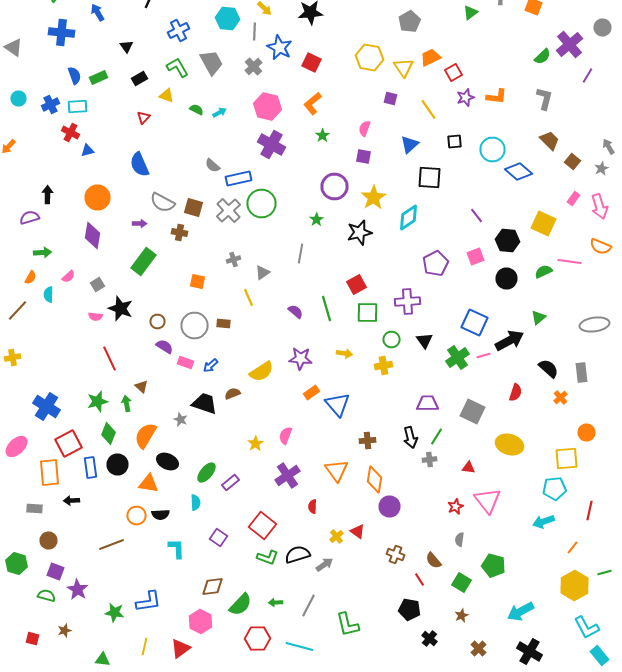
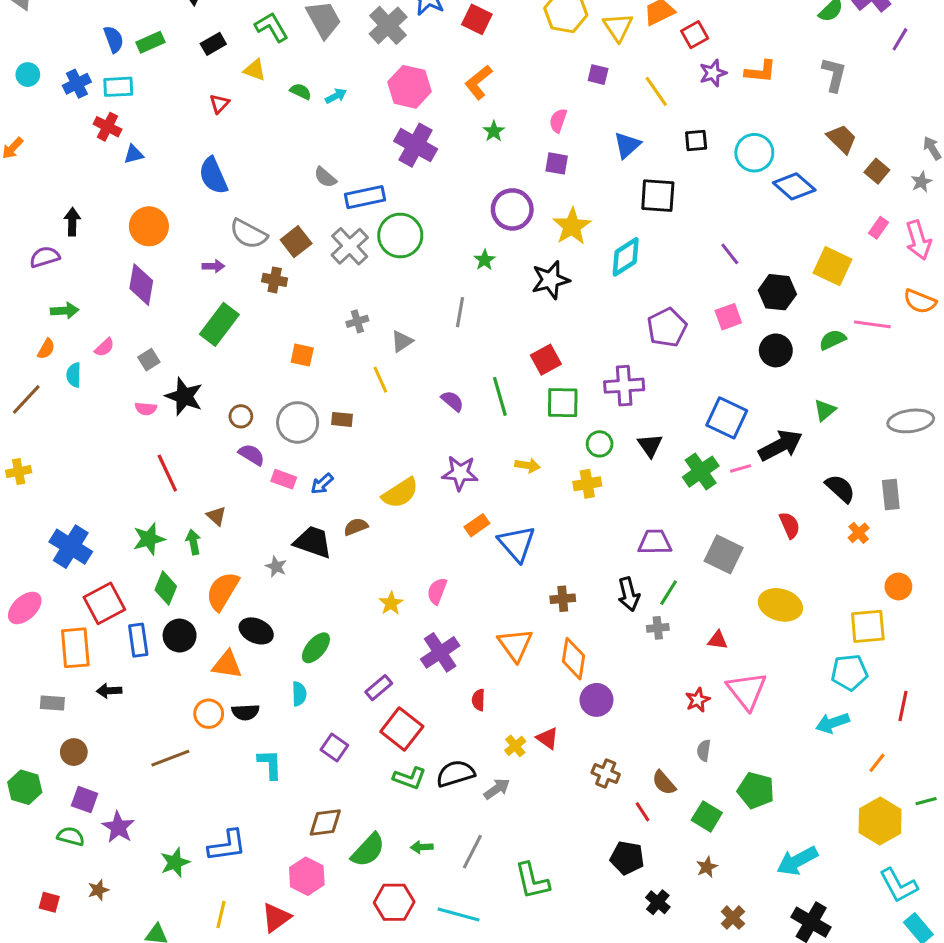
gray cross: (254, 66) -> (388, 25), size x1.4
brown square: (194, 208) -> (296, 242), turned 36
red semicircle: (516, 392) -> (790, 525), turned -42
purple rectangle: (230, 482) -> (379, 688), moved
green star: (114, 612) -> (175, 862), turned -30

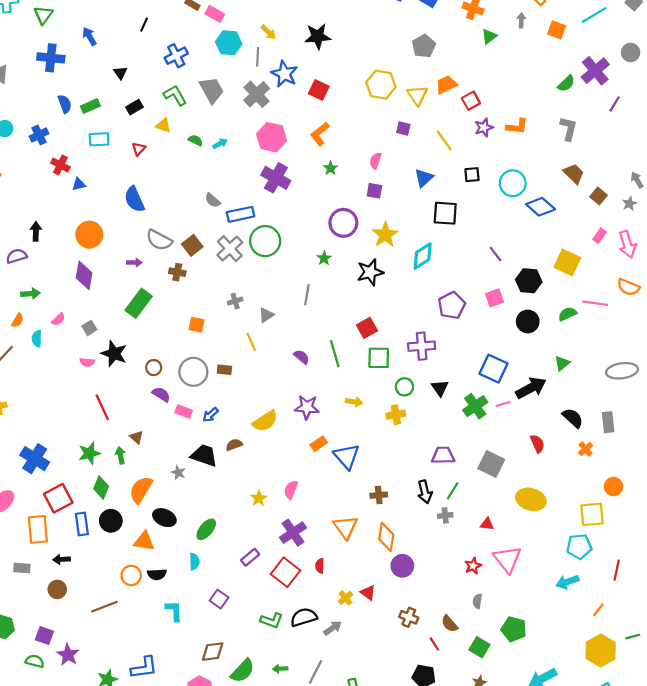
cyan rectangle: (118, 87) -> (99, 139), moved
red square: (402, 729) -> (286, 572), moved
brown circle: (74, 752) -> (57, 589), moved

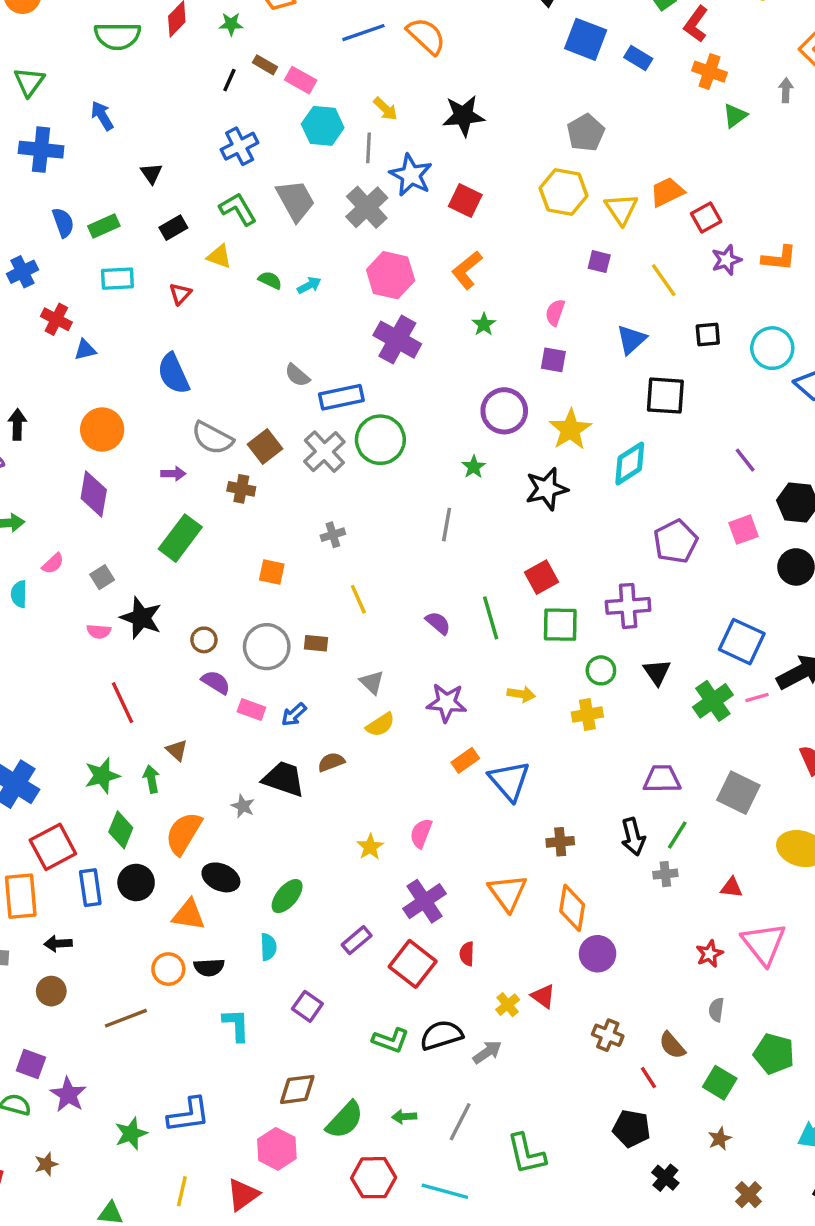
black line: (144, 25) -> (229, 80), moved
gray pentagon: (424, 46) -> (586, 133), moved
gray triangle: (266, 315) -> (372, 682), moved, turned -42
yellow semicircle: (265, 421) -> (380, 725), size x0.7

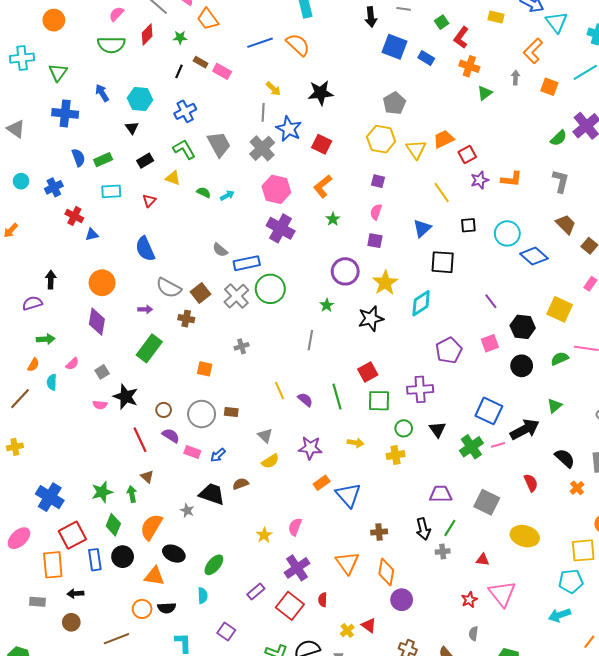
cyan hexagon: (323, 126) -> (140, 99), moved
purple square: (599, 262) -> (378, 181), moved
yellow line: (358, 599) -> (280, 390), moved
red line: (123, 703) -> (140, 440), moved

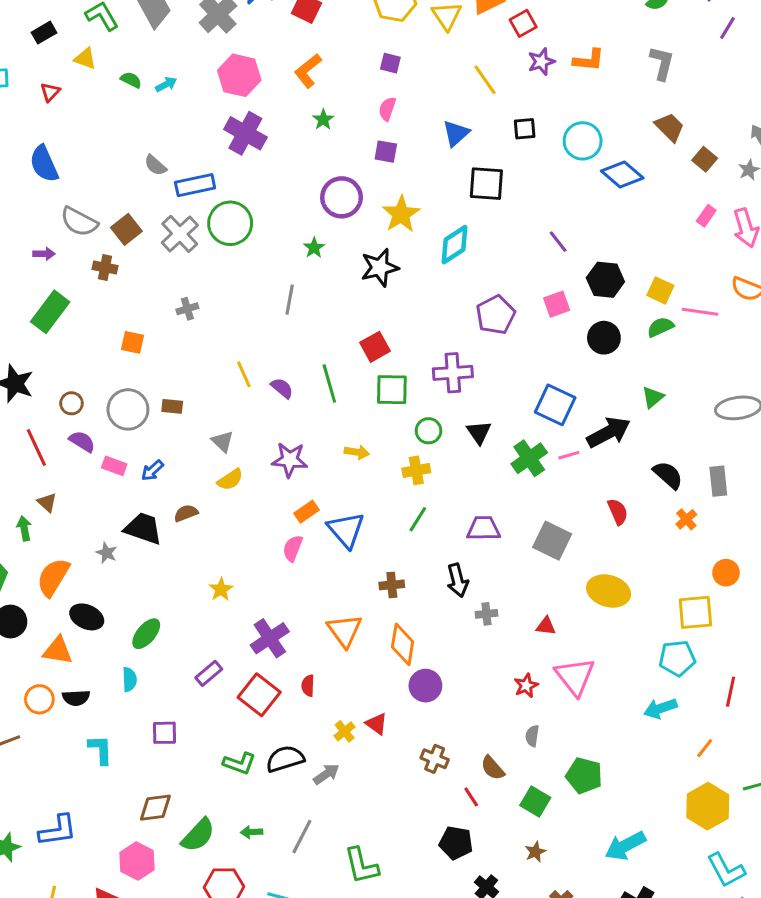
yellow square: (560, 309) -> (660, 290), moved, size x0.7
pink semicircle: (295, 527) -> (293, 548), moved
green line: (450, 528) -> (418, 519), moved
purple square: (226, 632) -> (165, 733), turned -36

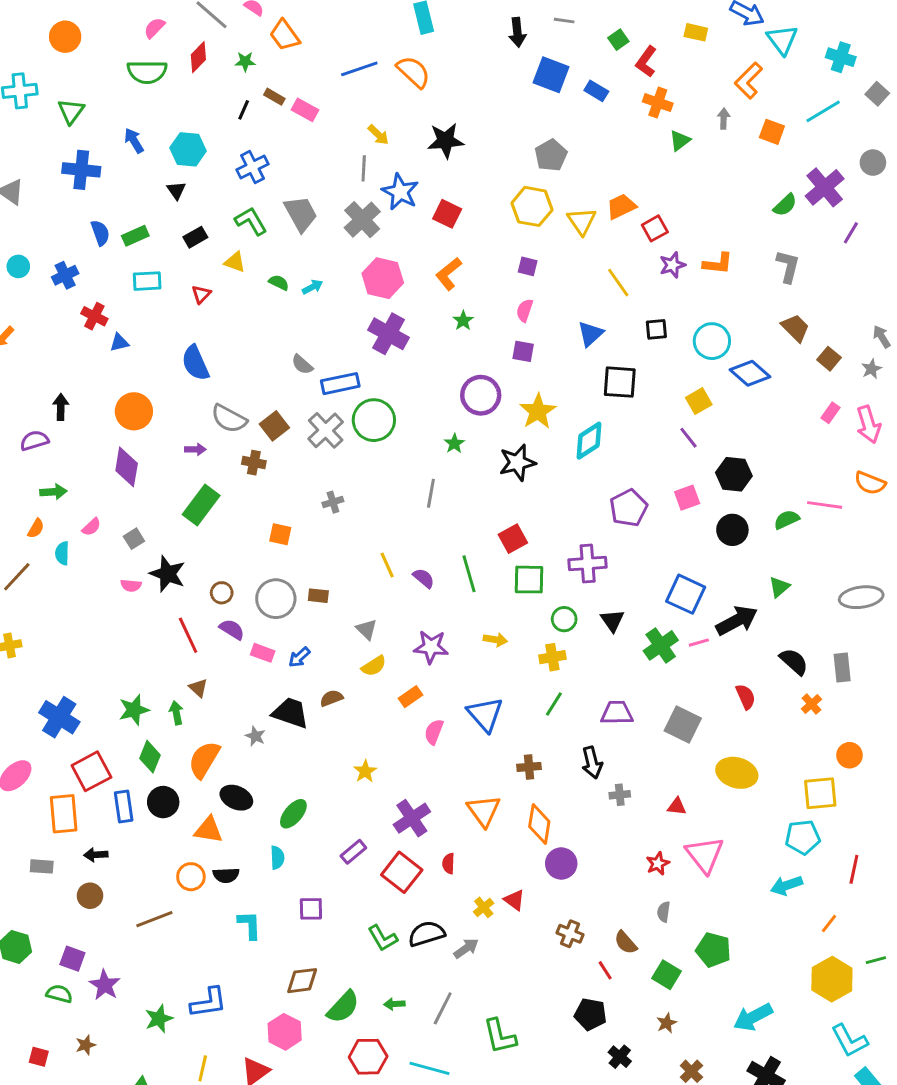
yellow square: (660, 290) -> (699, 401), moved, turned 35
orange rectangle: (306, 512) -> (410, 697), moved
green L-shape: (239, 763) -> (383, 938), turned 40

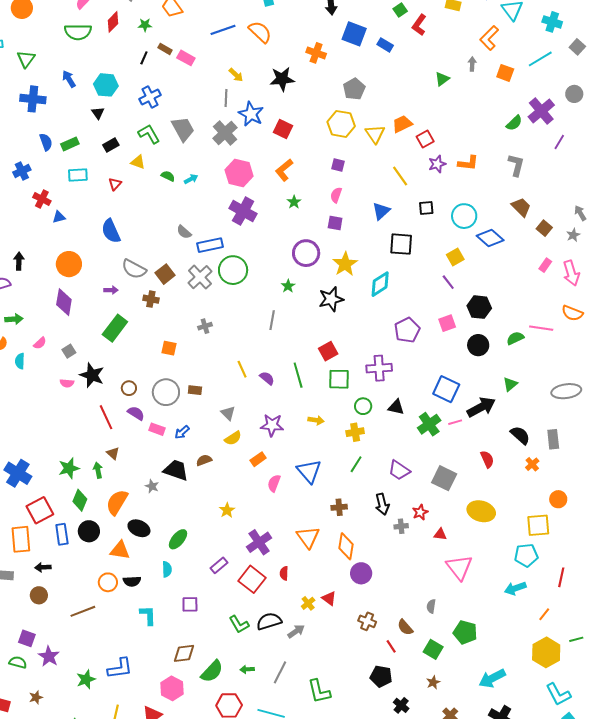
orange cross: (658, 103) -> (316, 53), moved
black triangle: (612, 621) -> (396, 407), turned -42
purple trapezoid: (617, 713) -> (399, 470), turned -145
red star: (658, 864) -> (420, 512), moved

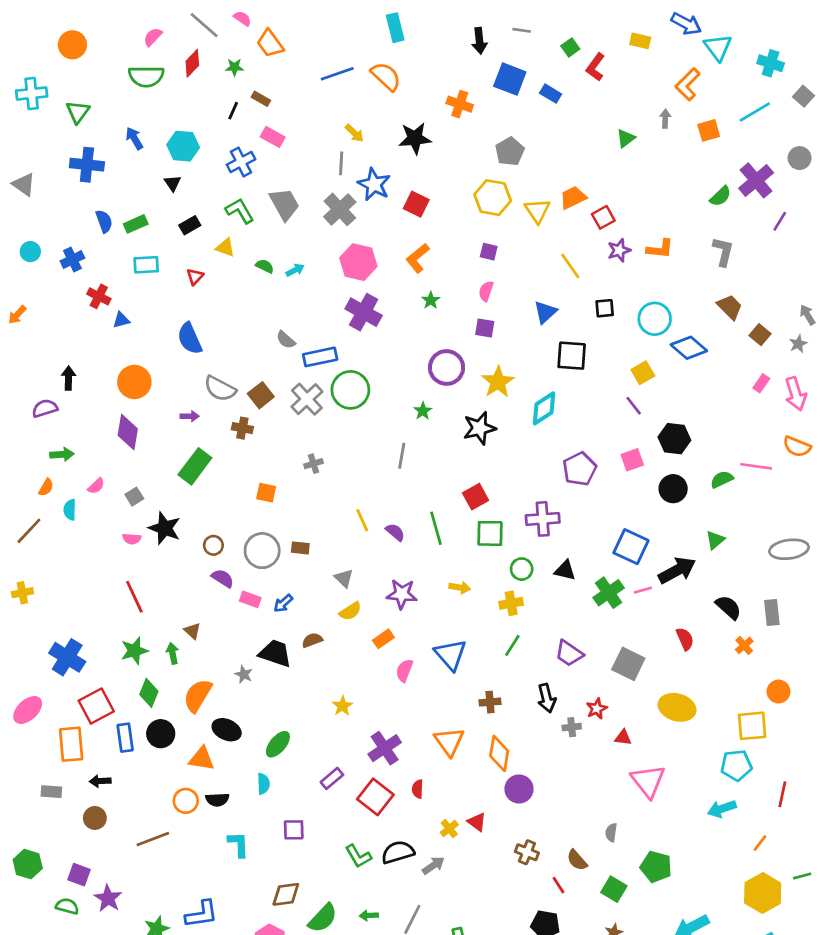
pink rectangle: (186, 58) -> (273, 137), moved
orange square: (505, 73) -> (709, 130), turned -36
red line: (106, 417) -> (134, 597), moved

